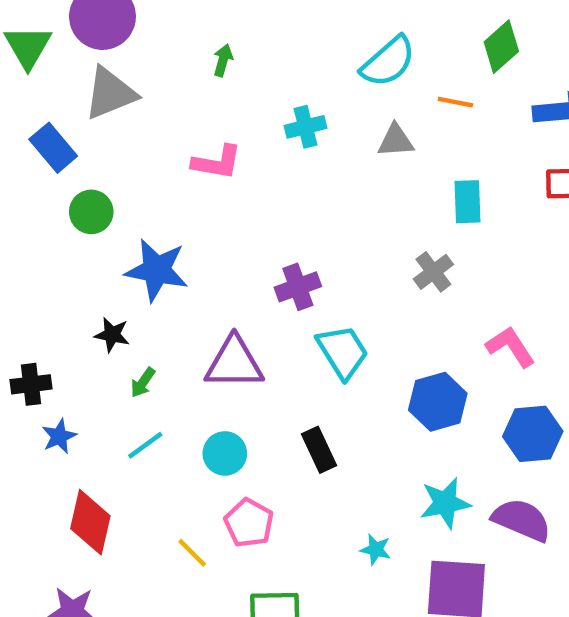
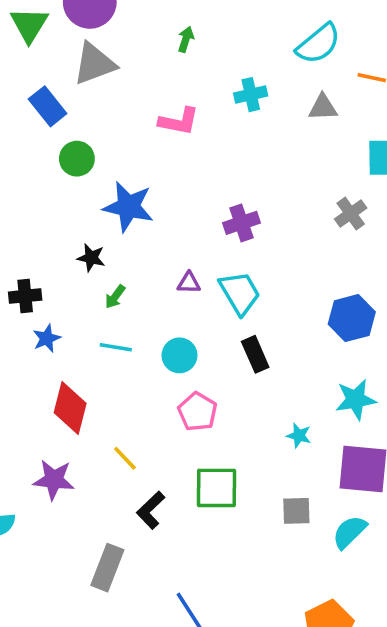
cyan trapezoid: (343, 352) -> (240, 293), moved
purple triangle: (234, 363) -> (189, 283), size x0.5
cyan line: (145, 445) -> (116, 347), turned 44
yellow line: (192, 553) -> (125, 458), moved

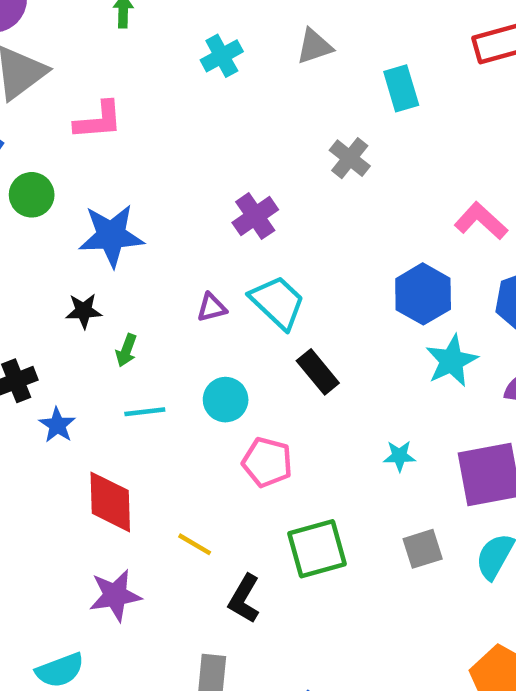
pink L-shape: (179, 121) -> (98, 120), moved
gray cross: (351, 214) -> (350, 158), moved
cyan star: (356, 400) -> (452, 361), moved

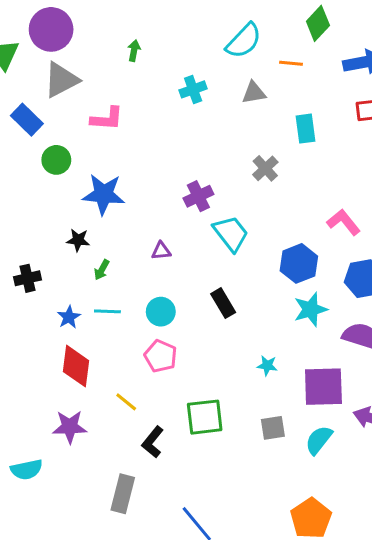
cyan trapezoid: (277, 302) -> (231, 233), moved
blue star: (57, 425) -> (69, 317), moved
pink pentagon: (267, 462) -> (161, 356), moved

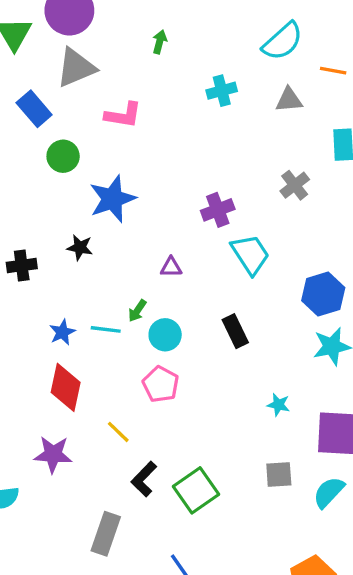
blue star: (104, 194) -> (112, 199), turned -30
green arrow: (102, 270) -> (137, 311), moved
black cross: (28, 278) -> (22, 265), moved
green square: (205, 417) -> (196, 490), moved, turned -33

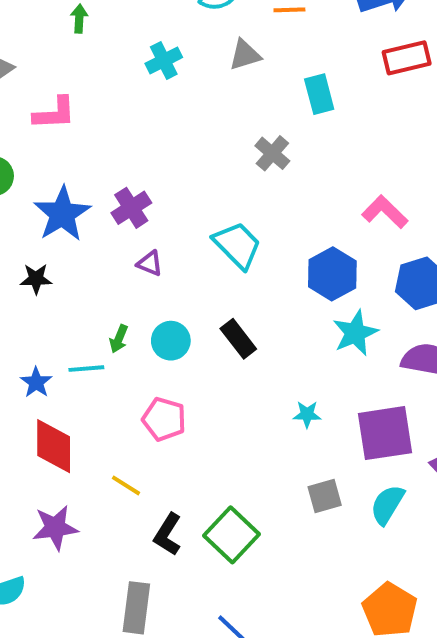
purple cross: (218, 210) -> (131, 208), moved
purple triangle: (171, 267) -> (150, 263), moved, turned 35
cyan circle: (165, 335) -> (171, 341), moved

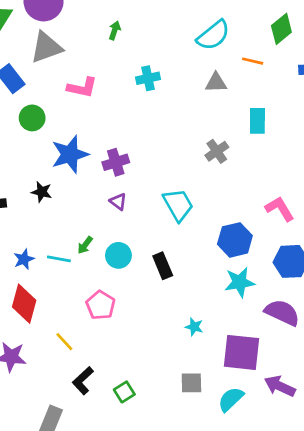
cyan cross: (164, 60) -> (148, 78), moved
green square: (231, 535) -> (124, 392), size x0.6

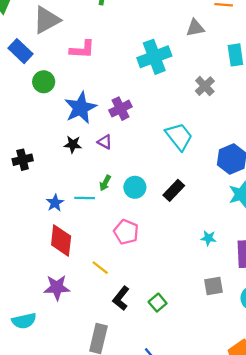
cyan cross: (148, 78) -> (154, 57), moved, size x1.6
black star: (42, 192) -> (73, 144), moved
purple triangle: (118, 202) -> (105, 142), moved
black rectangle: (163, 266) -> (174, 190), turned 75

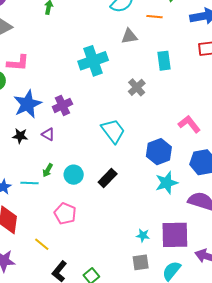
pink L-shape: (82, 49) -> (18, 63), moved
cyan star: (208, 238) -> (143, 235), moved

